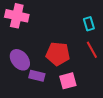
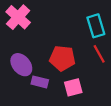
pink cross: (17, 16) -> (18, 17), turned 30
cyan rectangle: (89, 24) -> (96, 26), size x1.5

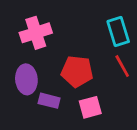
pink cross: (18, 17) -> (36, 33), moved, turned 30
purple ellipse: (21, 65) -> (26, 79), turned 35

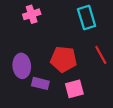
cyan rectangle: (118, 31) -> (87, 18), moved
pink cross: (36, 33) -> (32, 14), moved, size x0.7

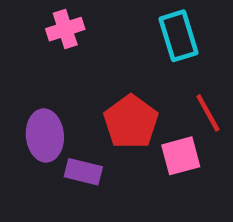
red pentagon: (63, 59) -> (131, 122), turned 30
pink square: (74, 89) -> (181, 156), moved

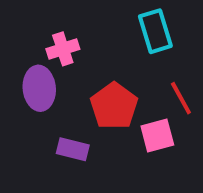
pink cross: (65, 29) -> (63, 49), moved
purple ellipse: (45, 135) -> (39, 88), moved

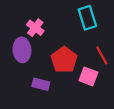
pink cross: (63, 49) -> (35, 28), turned -35
pink square: (157, 135) -> (88, 76), turned 36

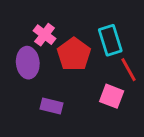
cyan rectangle: (87, 18) -> (110, 40), moved
red pentagon: (64, 60) -> (74, 54), moved

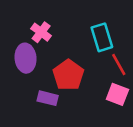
red pentagon: (74, 54) -> (68, 75), moved
pink square: (112, 96) -> (117, 94), moved

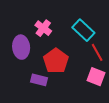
pink cross: (41, 32) -> (43, 28), moved
cyan rectangle: (102, 37) -> (83, 30), turned -30

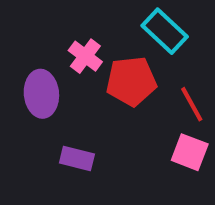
cyan rectangle: (83, 30) -> (165, 31), moved
red pentagon: (56, 61) -> (131, 81), moved, turned 30

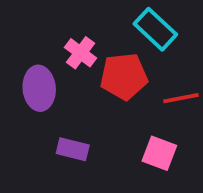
red line: (192, 104) -> (181, 98), turned -72
pink square: (190, 152) -> (159, 153), moved

